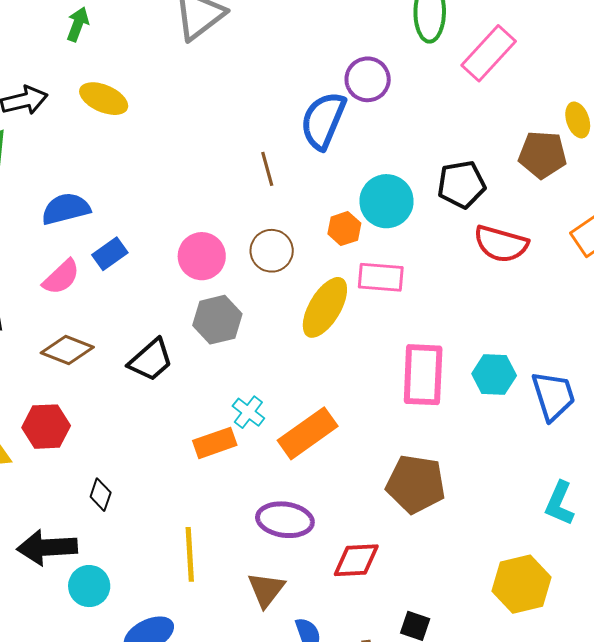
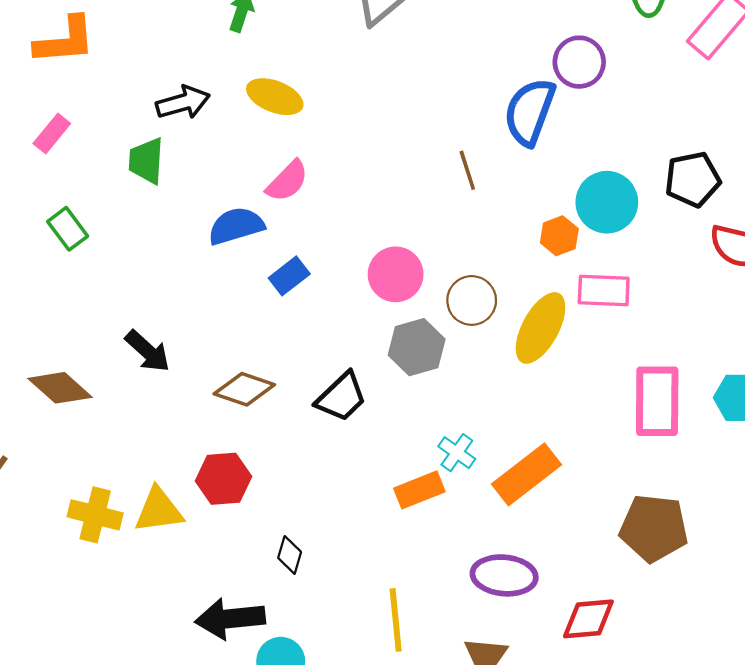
brown circle: (272, 251) -> (472, 300), moved
pink semicircle: (61, 277) -> (287, 181), moved

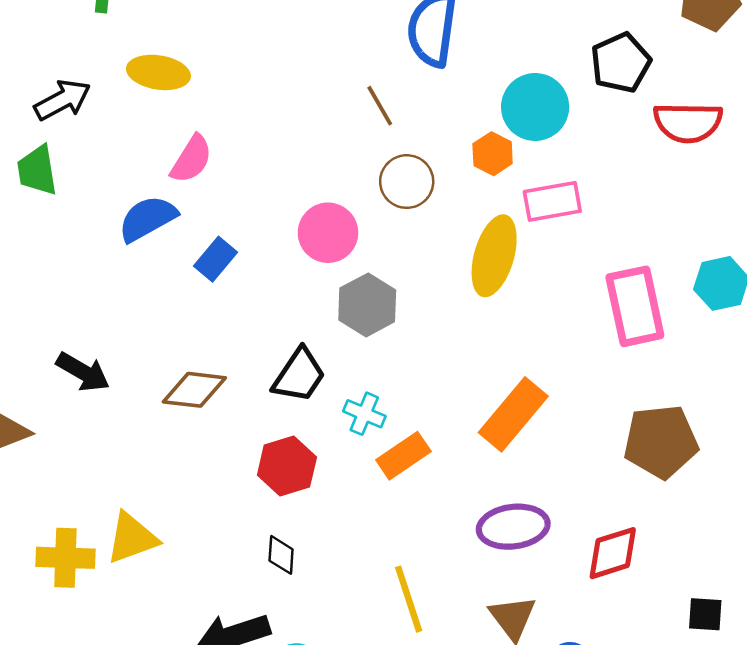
brown circle: (472, 300) -> (407, 182), moved
cyan cross: (457, 453) -> (364, 414), moved
red hexagon: (224, 479) -> (287, 466), moved

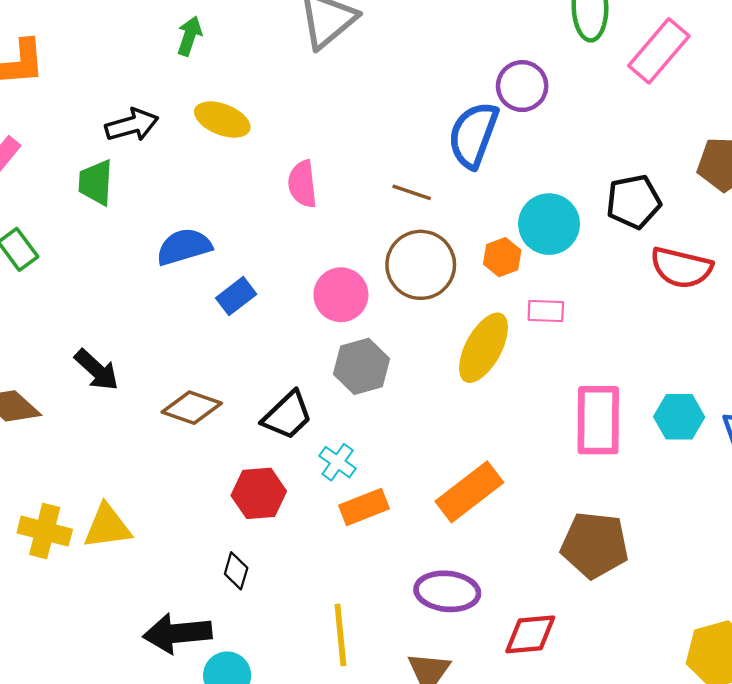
brown line: (380, 106) -> (412, 192), turned -54
pink semicircle: (191, 159) -> (302, 184), moved, turned 129
brown circle: (407, 182) -> (421, 265), size x1.4
pink rectangle: (552, 201) -> (546, 311), size x0.7

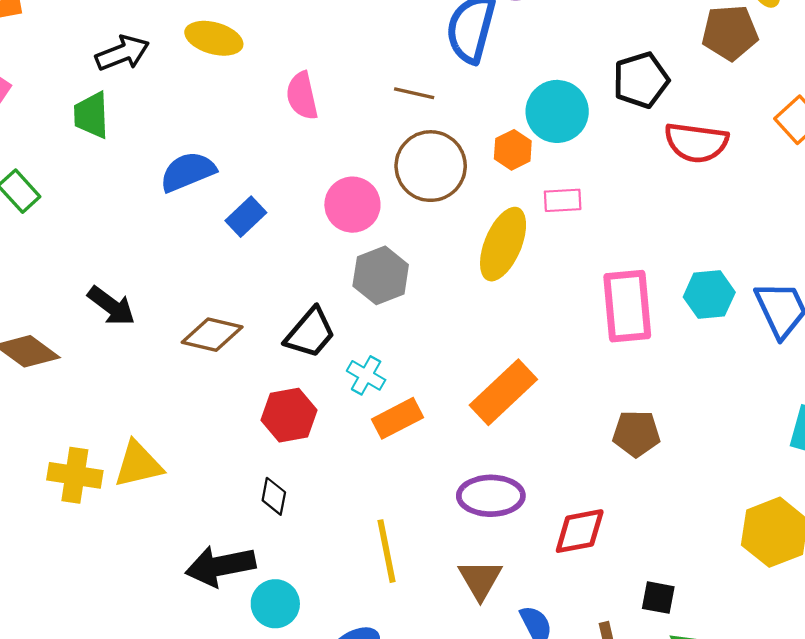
brown pentagon: (595, 545) -> (636, 434), size x0.7

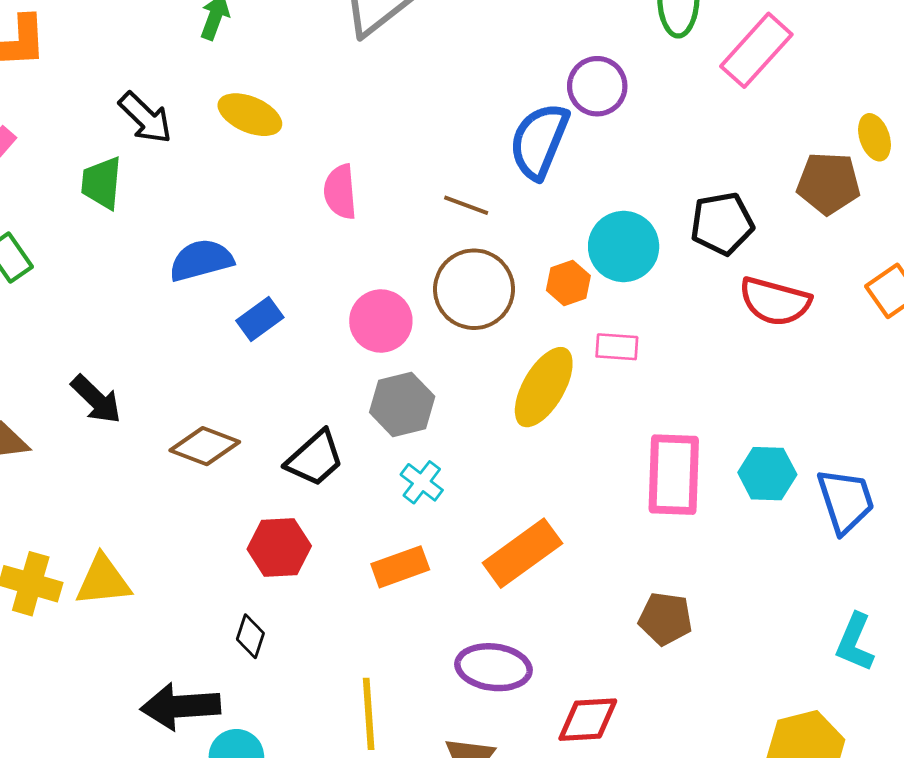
black arrow: (122, 53) -> (145, 118), turned 58
cyan cross: (366, 375) -> (422, 482), moved

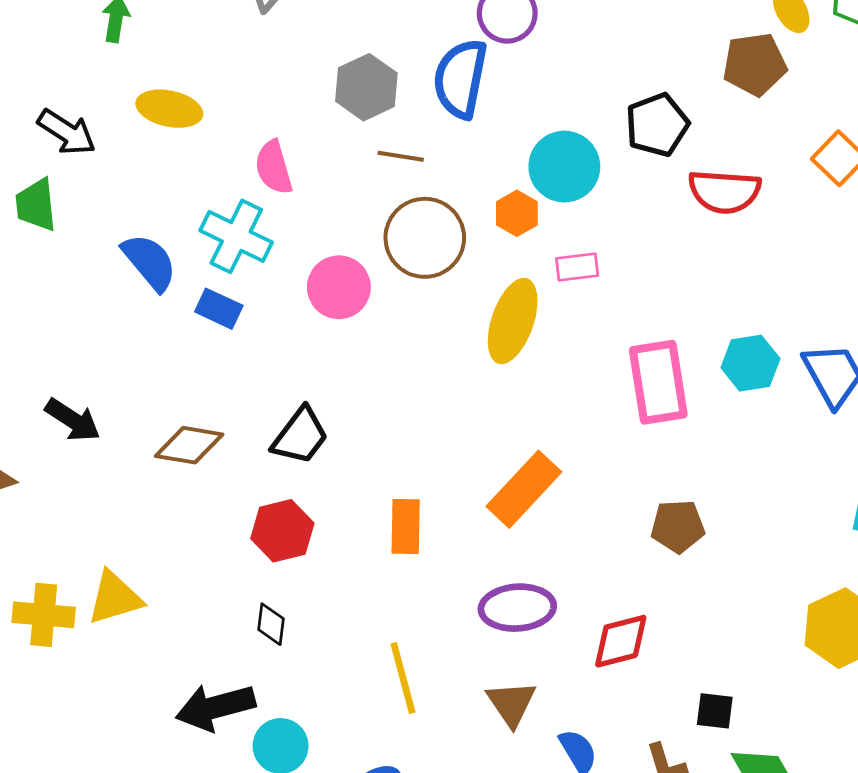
blue semicircle: (201, 260) -> (149, 262), turned 76
blue rectangle: (260, 319) -> (219, 309), turned 72
gray hexagon: (402, 404) -> (366, 87), moved
cyan cross: (422, 482) -> (236, 236), moved, size x1.6
orange rectangle: (400, 567) -> (406, 527), turned -58

